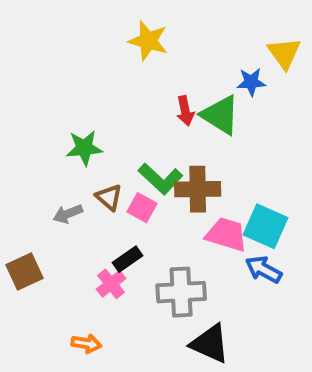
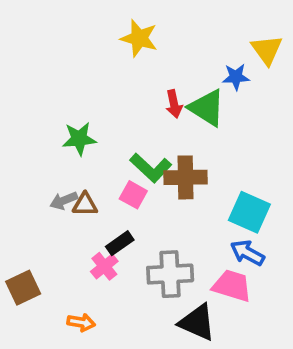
brown triangle: (109, 197) -> (85, 204), moved, turned -40
pink trapezoid: (226, 234) -> (232, 286), moved
brown square: (25, 271) -> (23, 288), moved

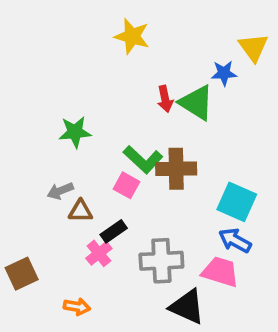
brown triangle: (85, 204) -> (81, 211), moved

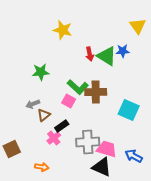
yellow star: (132, 36) -> (63, 30), moved
blue star: (224, 73) -> (123, 51), moved
brown triangle: (81, 211) -> (44, 115), turned -40
blue arrow: (235, 240) -> (134, 156), moved
pink trapezoid: (220, 272) -> (107, 149), moved

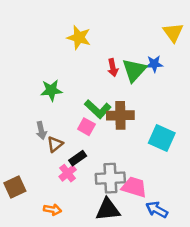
green triangle: (107, 56) -> (134, 70), turned 40
gray arrow: (33, 104) -> (41, 130), turned -80
blue arrow: (134, 156) -> (157, 210), moved
black triangle: (102, 167) -> (108, 210), moved, turned -30

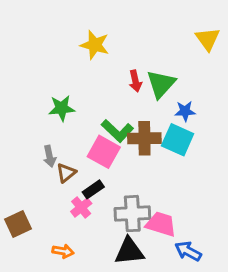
blue star: (154, 64) -> (185, 111), moved
pink square: (86, 127) -> (104, 152), size x1.5
cyan square: (162, 138) -> (178, 140), moved

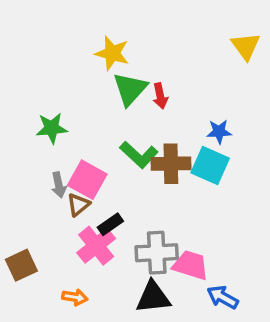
green triangle: (161, 84) -> (130, 89), moved
green star: (62, 108) -> (52, 128), moved
pink square: (104, 152) -> (87, 180), moved
pink cross: (81, 208) -> (96, 246), size x1.5

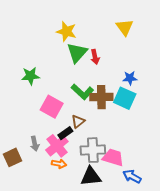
yellow triangle: (246, 46) -> (125, 27), moved
gray arrow: (59, 185) -> (35, 144), moved
brown triangle: (78, 205) -> (78, 121), moved
orange arrow: (75, 297) -> (59, 164), moved

